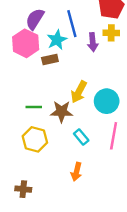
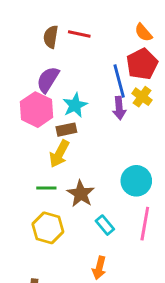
blue line: (72, 24) -> (119, 81), moved
yellow cross: (111, 33) -> (142, 97), turned 35
yellow arrow: (79, 92) -> (59, 154), moved
brown star: (61, 112) -> (81, 194), turned 30

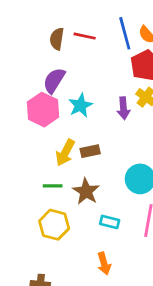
blue line: (119, 81) -> (125, 33), moved
brown rectangle: (66, 130) -> (90, 151), moved
cyan rectangle: (105, 225) -> (110, 222), turned -36
orange arrow: (99, 268) -> (104, 264), turned -30

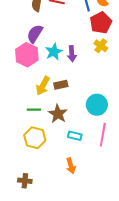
purple arrow: (123, 108) -> (72, 54), moved

